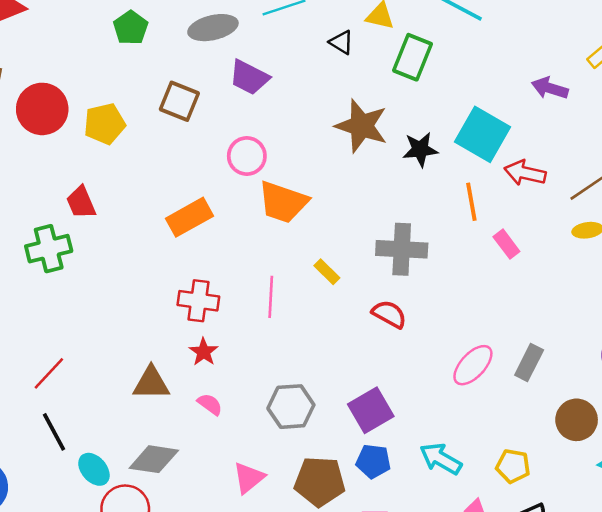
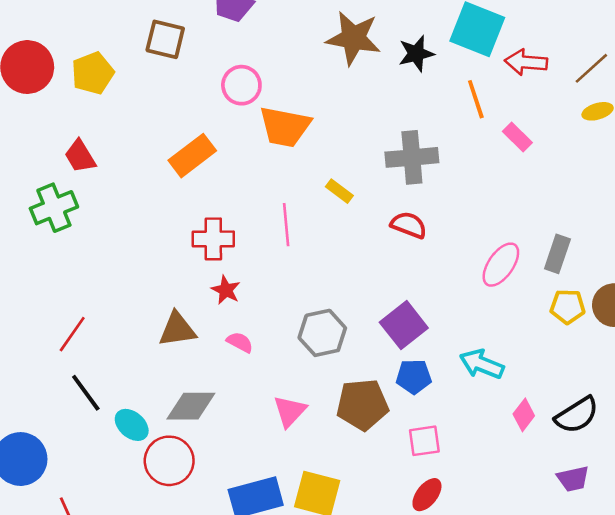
yellow pentagon: (513, 466) -> (568, 307), moved

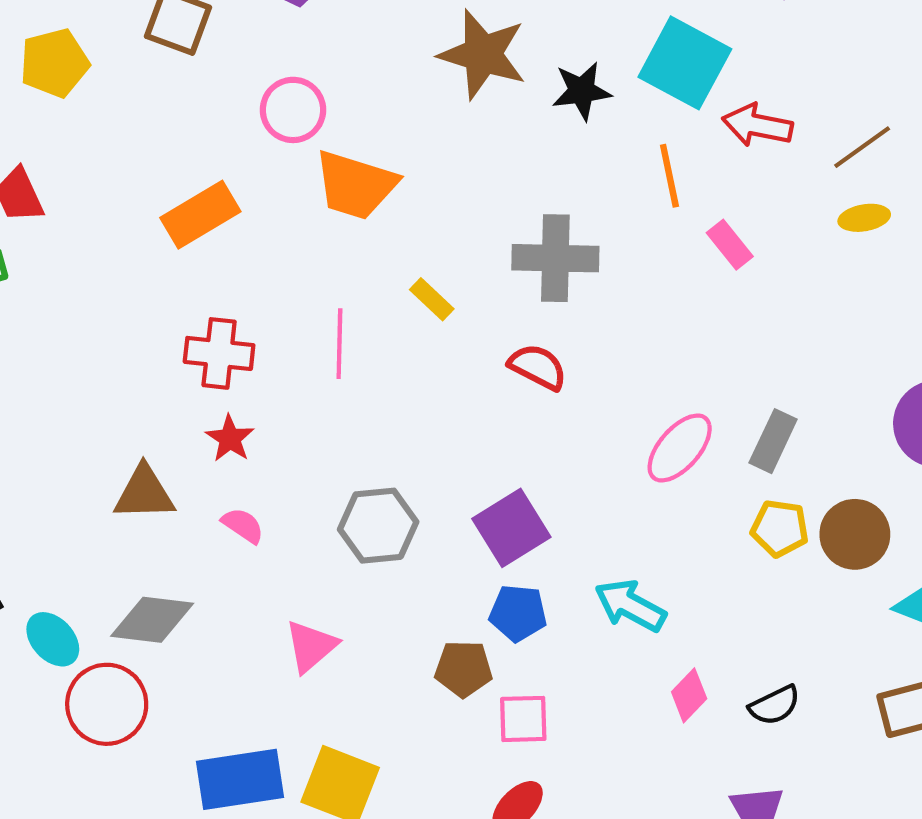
brown pentagon: (362, 405) -> (464, 669), moved, size x0.7
black semicircle: (577, 415) -> (775, 705), size x0.7

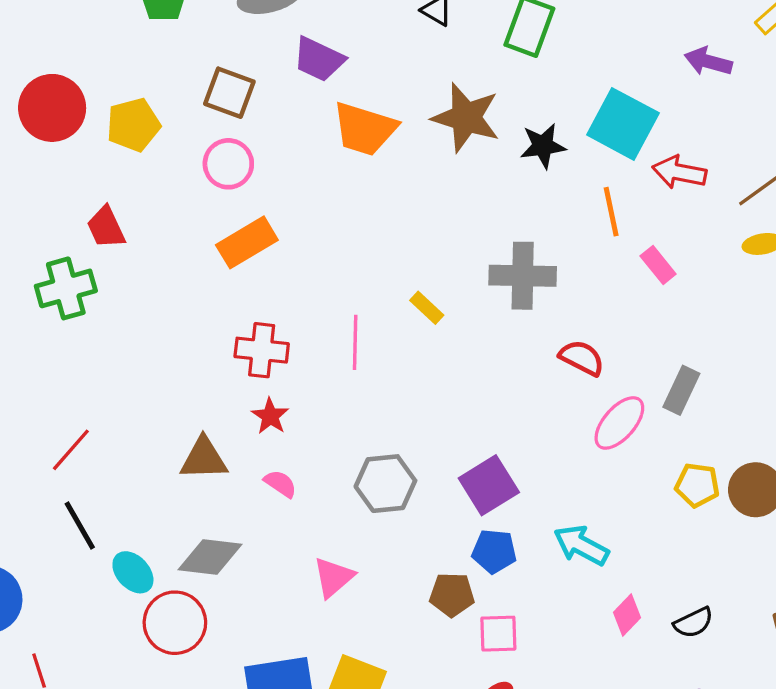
pink circle: (293, 110) -> (228, 164), moved
orange trapezoid: (356, 185) -> (365, 129), moved
red semicircle: (538, 367) -> (582, 358), moved
gray rectangle: (773, 441) -> (681, 390), moved

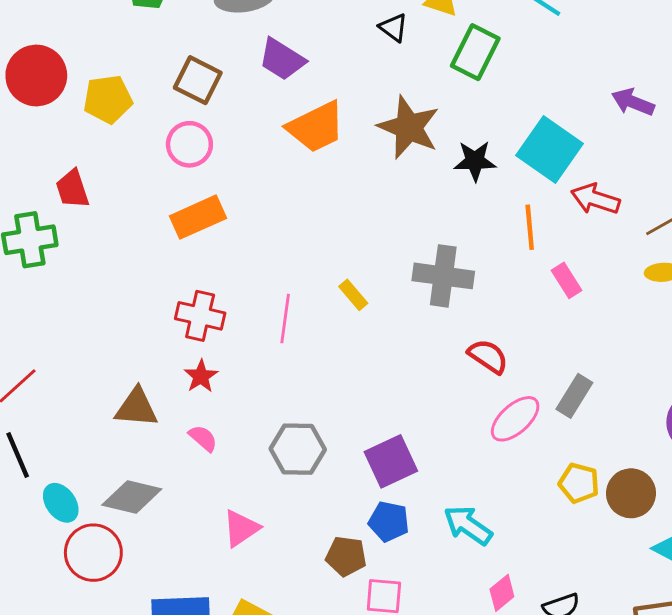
orange trapezoid: (365, 129) -> (316, 127), turned -50

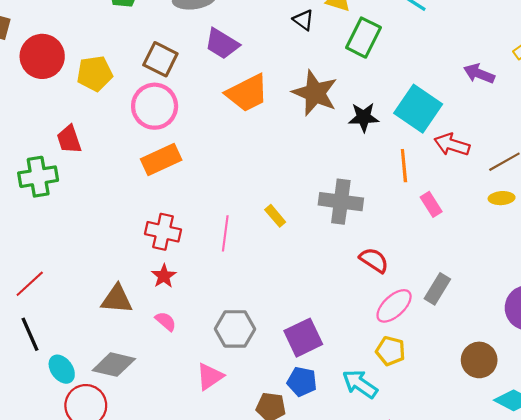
pink circle: (189, 144) -> (155, 106), size x1.4
yellow pentagon: (579, 483) -> (390, 351), moved
pink triangle: (241, 528) -> (210, 376), moved

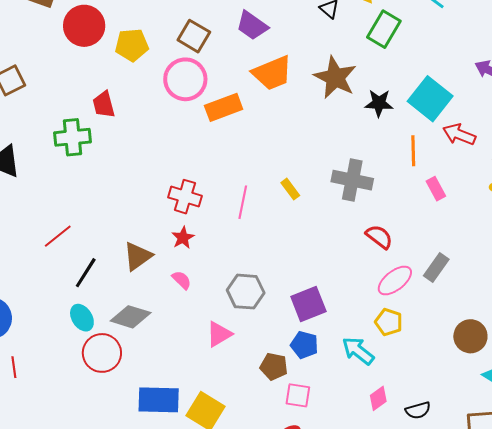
orange rectangle: (161, 159) -> (224, 107), moved
brown triangle: (117, 299) -> (138, 256), turned -44
black line: (30, 334) -> (86, 273), moved, turned 52

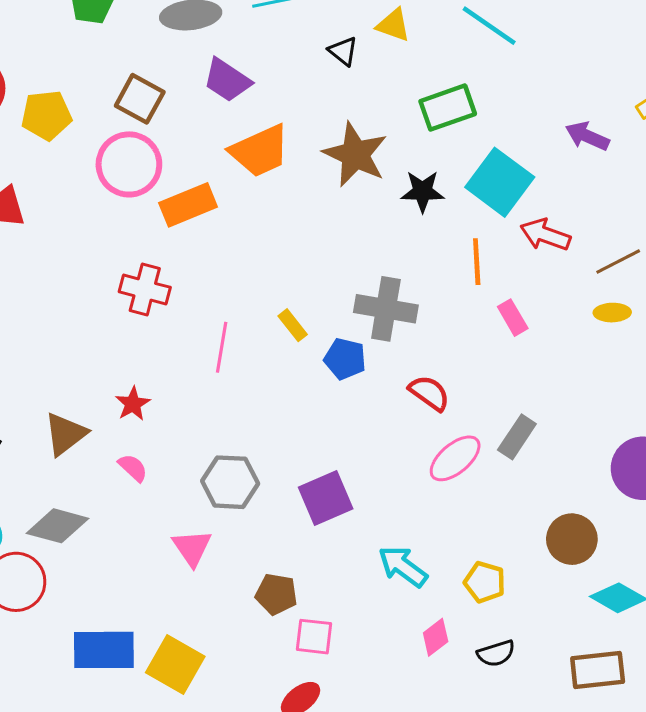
green rectangle: (384, 29) -> (448, 108), moved, turned 42
red cross: (185, 197) -> (145, 290), moved
yellow pentagon: (389, 322) -> (485, 582), moved
pink triangle: (219, 334) -> (192, 548), turned -32
blue pentagon: (304, 345) -> (345, 359), moved

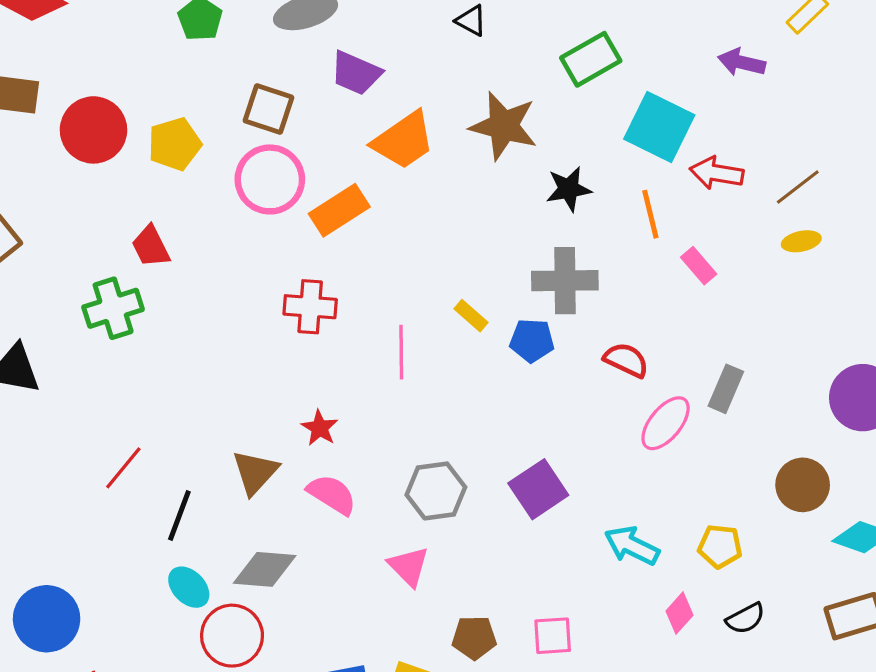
black star: (423, 191) -> (569, 189), moved
pink semicircle: (133, 468) -> (332, 494), size x1.5
brown pentagon: (276, 594) -> (474, 638), moved

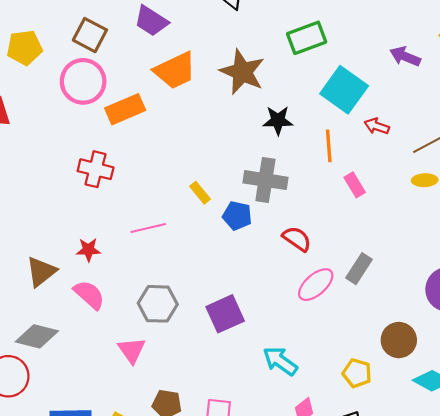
red arrow: (717, 173) -> (377, 126), size x0.7
pink line: (401, 352) -> (148, 228), moved, turned 68
red star: (320, 428) -> (88, 250), turned 30
yellow pentagon: (720, 546) -> (357, 373), moved

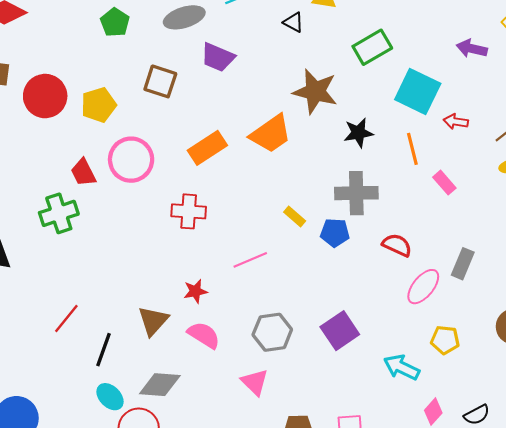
orange trapezoid: (175, 70) -> (271, 134), moved
pink circle: (83, 81) -> (131, 160), moved
yellow pentagon: (357, 373) -> (445, 340), moved

